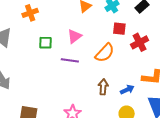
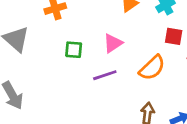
purple line: (70, 60) -> (105, 75), turned -30

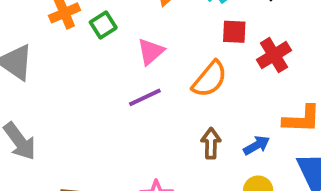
green square: (74, 50) -> (103, 25), moved, turned -30

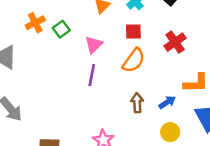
red square: (234, 32) -> (133, 32), moved
purple line: (145, 97) -> (92, 75), turned -50

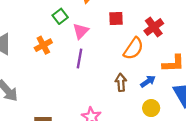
orange cross: (35, 23) -> (43, 45), moved
green square: (61, 29) -> (60, 16), moved
orange semicircle: (134, 60) -> (133, 49), moved

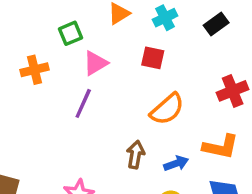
red cross: (154, 27) -> (233, 91), moved

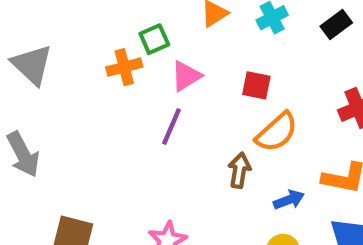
red square: (153, 58) -> (256, 85), moved
orange cross: (34, 70) -> (124, 67), moved
brown arrow: (136, 155) -> (239, 170), moved

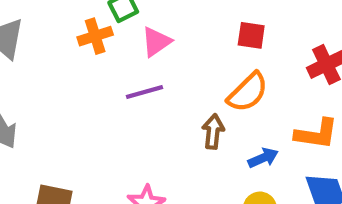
red square: (256, 85) -> (251, 35), moved
purple line: (172, 127) -> (144, 92), turned 54

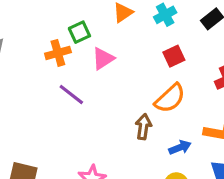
red square: (251, 35) -> (174, 56), turned -35
purple line: (144, 92) -> (71, 94), moved, turned 52

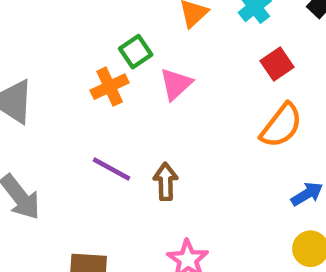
purple line: (71, 94) -> (111, 169), moved
brown arrow: (143, 127) -> (166, 182), moved

